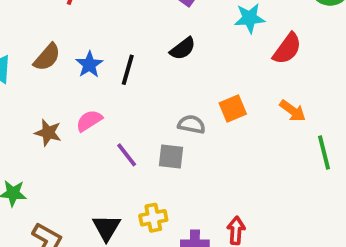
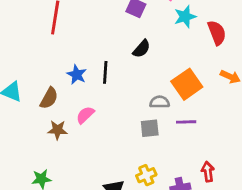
red semicircle: (287, 49) -> (217, 33), turned -45
brown semicircle: (47, 57) -> (49, 98), moved
orange square: (233, 108) -> (187, 84), size x1.5
purple line: (127, 155) -> (186, 122), moved, turned -42

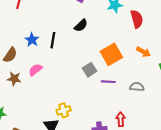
gray semicircle: (160, 102) -> (137, 87), moved
gray square: (150, 128) -> (90, 70), moved, turned -32
yellow cross: (146, 175) -> (64, 110), moved

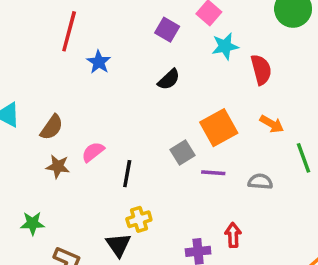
blue star: (32, 40) -> (99, 62), moved
black line: (53, 40) -> (127, 174), moved

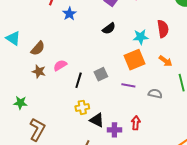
cyan star: (225, 46) -> (141, 37), moved
gray square: (183, 153) -> (101, 74), moved
black triangle: (118, 245) -> (97, 120), moved, turned -35

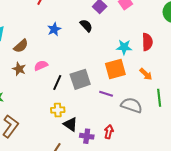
blue star: (69, 14) -> (54, 29), moved
black semicircle: (109, 28) -> (86, 26), moved, turned -104
gray square: (101, 74) -> (80, 79), size x1.5
gray semicircle: (155, 94) -> (132, 105), size x1.5

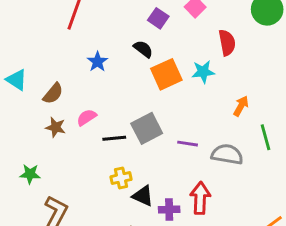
red semicircle: (147, 42) -> (227, 43), moved
orange square: (115, 69) -> (166, 74), moved
orange arrow: (146, 74) -> (241, 106), turned -96
black line: (57, 83) -> (114, 138), turned 70
red arrow: (109, 132) -> (200, 198), size x1.5

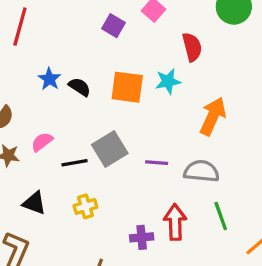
black semicircle: (143, 49) -> (80, 87), moved
orange square: (166, 74) -> (127, 87), turned 36
orange arrow: (241, 106) -> (213, 116), size x1.6
green line: (266, 137) -> (221, 216), moved
black triangle: (143, 196) -> (34, 203), moved

